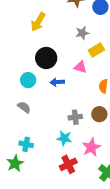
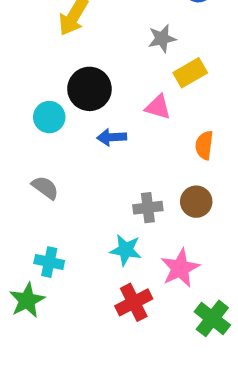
cyan circle: (28, 80) -> (49, 117), moved

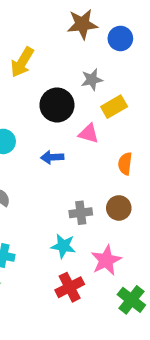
black circle: (89, 89) -> (57, 105), moved

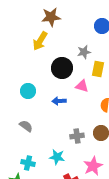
brown star: (82, 24) -> (51, 17), moved
yellow rectangle: (114, 107) -> (98, 69), turned -49
cyan star: (63, 246) -> (57, 157), moved

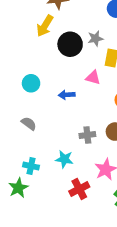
black circle: (62, 68) -> (70, 44), moved

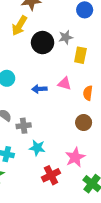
pink triangle: (93, 78) -> (65, 84), moved
gray cross: (87, 135) -> (24, 126), moved

